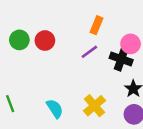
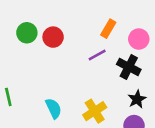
pink circle: (131, 44) -> (139, 39), moved

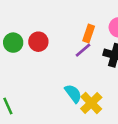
orange rectangle: (108, 29) -> (89, 34), moved
cyan semicircle: (53, 108) -> (73, 93), moved

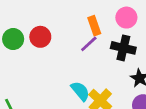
orange rectangle: (89, 34) -> (94, 26), turned -36

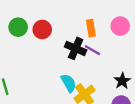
purple line: (89, 44) -> (92, 50), moved, turned 63
black cross: (123, 48) -> (76, 48), moved

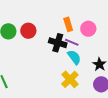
pink circle: (120, 26) -> (88, 29), moved
cyan semicircle: (69, 83) -> (74, 57), moved

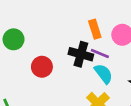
red circle: (28, 31) -> (42, 67), moved

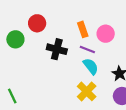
black cross: (81, 54) -> (57, 49), moved
red circle: (42, 67) -> (37, 23), moved

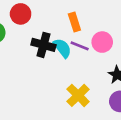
pink circle: (106, 34) -> (102, 42), moved
cyan semicircle: (91, 66) -> (62, 48), moved

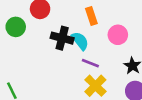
purple line: (80, 46) -> (90, 63), moved

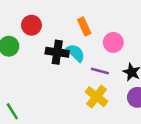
purple line: (90, 63) -> (100, 71), moved

